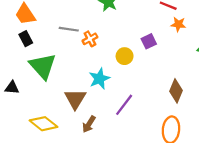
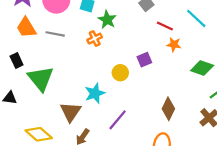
gray line: (69, 29) -> (55, 34), moved
black rectangle: (26, 39) -> (17, 61), moved
orange cross: (90, 39) -> (95, 39), moved

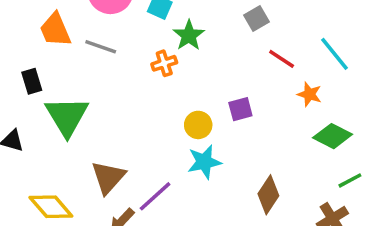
orange star: (174, 45) -> (309, 94), moved
cyan star: (95, 93) -> (204, 162), moved
purple line: (118, 120) -> (155, 196), moved

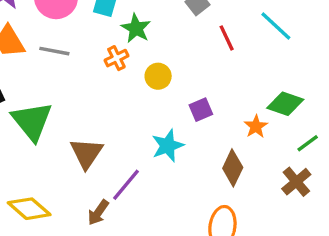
red line: (282, 59) -> (227, 38), turned 40
orange star: (309, 94) -> (256, 126), moved, turned 30
purple square: (240, 109) -> (201, 110), moved
yellow circle: (198, 125) -> (158, 76), moved
brown triangle: (108, 177) -> (87, 153), moved

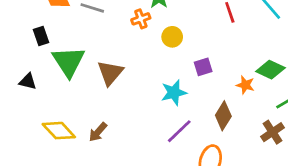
orange star: (256, 126) -> (245, 85), turned -30
brown triangle: (87, 153) -> (110, 73), moved
purple line: (126, 185) -> (179, 131), moved
brown arrow: (98, 213) -> (98, 132), moved

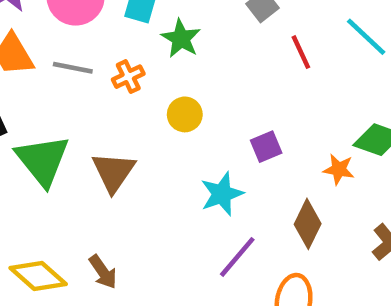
orange cross: (141, 19) -> (128, 77), moved
yellow circle: (172, 37) -> (185, 114), moved
brown arrow: (98, 132) -> (103, 272), turned -70

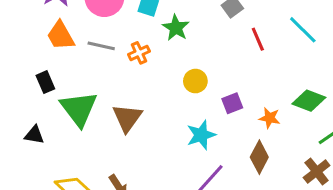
yellow circle: (185, 114) -> (195, 81), moved
orange star: (339, 169) -> (270, 118), moved

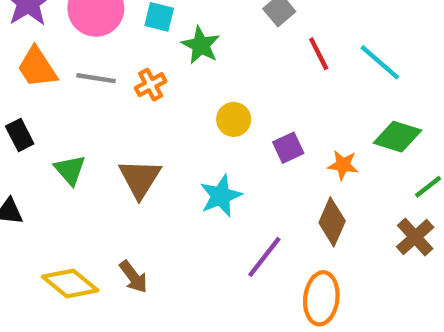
cyan line: (303, 30) -> (380, 62), moved
green triangle: (79, 109) -> (70, 170), size x0.6
cyan star: (201, 135) -> (221, 196), moved

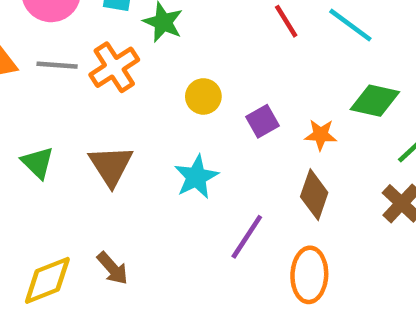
orange cross: (151, 85) -> (114, 67), size x1.5
yellow diamond: (70, 283) -> (47, 280), turned -56

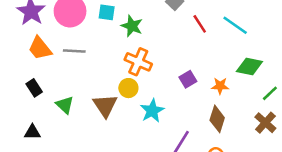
orange cross: (114, 67) -> (138, 62), moved, turned -32
yellow circle: (203, 96) -> (128, 88), moved

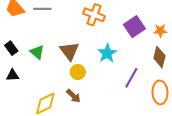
purple square: (188, 79) -> (134, 27), size x1.5
black rectangle: (34, 88) -> (11, 48), moved
yellow circle: (128, 88) -> (78, 72), moved

